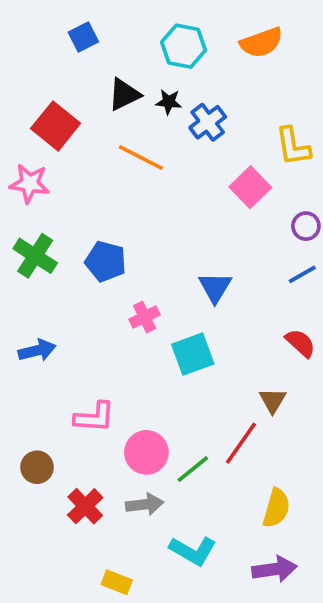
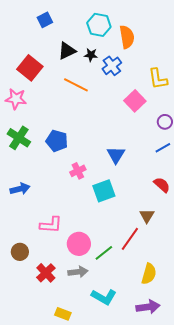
orange semicircle: (261, 42) -> (127, 37), moved, turned -80

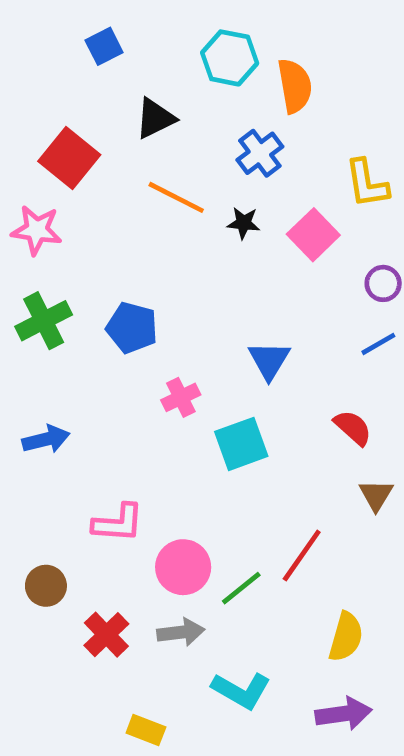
black star: (91, 55) -> (244, 223), moved
green cross: (19, 138) -> (44, 321), turned 30
red semicircle: (162, 185) -> (353, 428), moved
brown triangle: (147, 216) -> (376, 495), moved

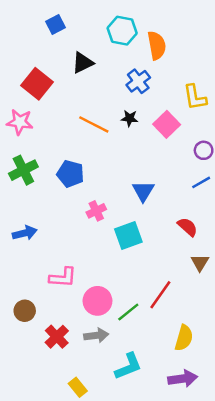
orange line: (176, 197) -> (94, 124), moved
cyan L-shape: (241, 690) -> (128, 366), turned -52
yellow rectangle: (146, 730) -> (78, 387), turned 30

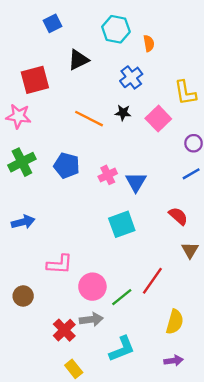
orange semicircle: (157, 45) -> (149, 43), size x0.6
red square: (37, 84) -> (35, 80), turned 36
pink cross: (96, 211) -> (108, 175), moved
red cross: (57, 337) -> (64, 330), moved
purple arrow: (183, 379) -> (174, 361), size x0.7

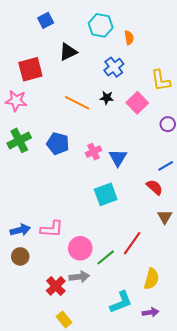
blue line: (191, 174) -> (166, 166), moved
blue arrow: (23, 222) -> (20, 230), moved
cyan L-shape: (122, 349) -> (121, 302), moved

